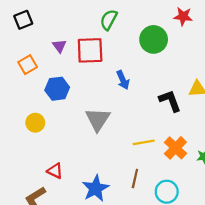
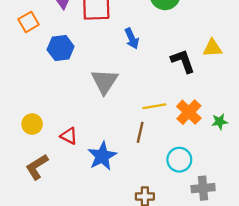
yellow circle: (35, 123) -> (32, 124), moved
red triangle: (55, 171) -> (69, 136), moved
brown line: (135, 179) -> (140, 132), moved

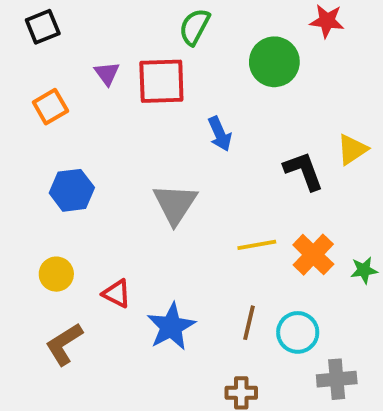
blue hexagon: (61, 48) -> (72, 190), moved
yellow triangle: (213, 48) -> (352, 149), turned -30
brown line: (140, 132) -> (249, 323), moved

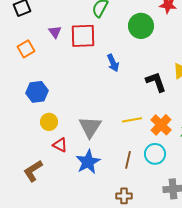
gray triangle: (175, 204) -> (90, 127), moved
yellow circle: (56, 274) -> (49, 122), moved
cyan circle: (298, 332) -> (155, 154), moved

